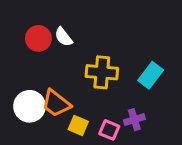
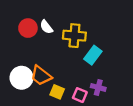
yellow cross: (102, 72) -> (74, 36), moved
cyan rectangle: (151, 75) -> (93, 55), moved
purple cross: (134, 120) -> (98, 87), turned 32

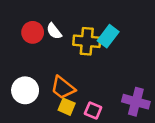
cyan rectangle: (93, 55) -> (108, 36), moved
orange trapezoid: (41, 76) -> (63, 88), moved
purple cross: (98, 87) -> (136, 102), moved, size x1.5

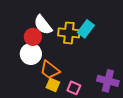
white semicircle: (54, 31) -> (43, 25), size x1.5
red circle: (33, 32) -> (33, 37), moved
white circle: (25, 90) -> (31, 54), moved

